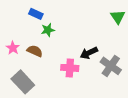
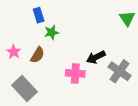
blue rectangle: (36, 14) -> (39, 15), turned 48
brown semicircle: (35, 51) -> (37, 55), turned 98

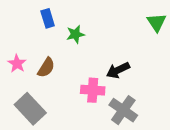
green star: (52, 32) -> (75, 34), moved
gray cross: (120, 71) -> (123, 110), moved

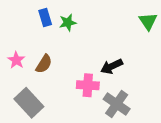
green star: (75, 34) -> (68, 23), moved

